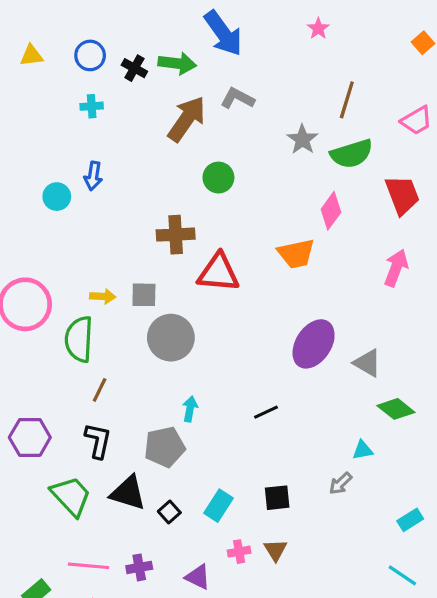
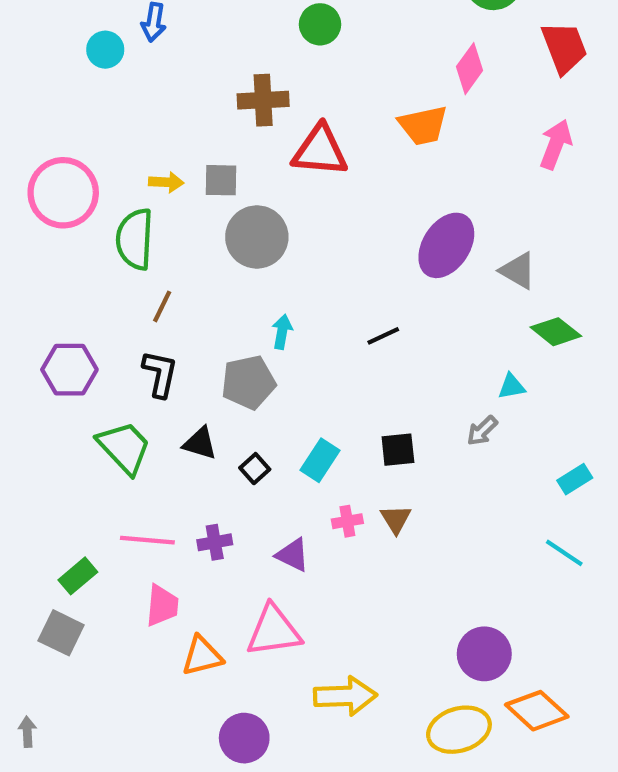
black triangle: (128, 493) -> (200, 443), size x0.7

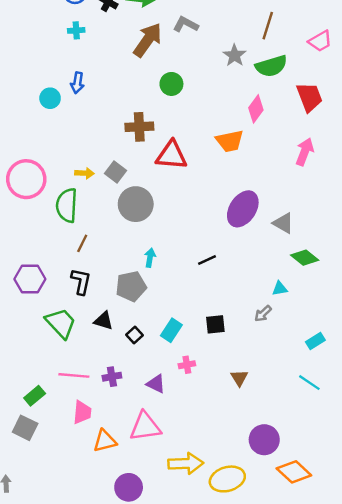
gray square: (221, 180) -> (115, 172), turned 36
brown triangle: (396, 519) -> (239, 378), moved
yellow ellipse: (459, 730) -> (227, 479), moved

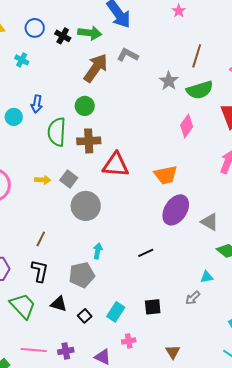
cyan cross: (76, 30) -> (22, 60), moved, turned 32
green circle: (171, 84) -> (85, 106), moved
orange trapezoid: (230, 141) -> (166, 175), moved
green semicircle: (67, 205) -> (57, 132), moved

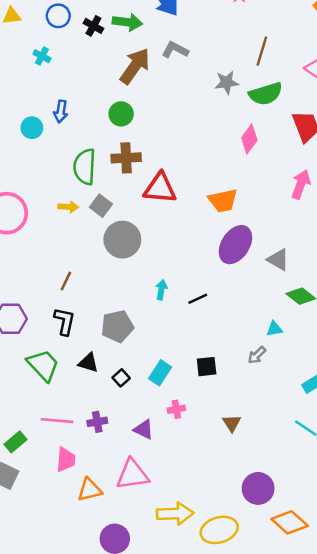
gray star: (169, 81) -> (227, 82), turned 30
green semicircle: (57, 132) -> (85, 167), moved
cyan arrow: (98, 251) -> (161, 290), moved

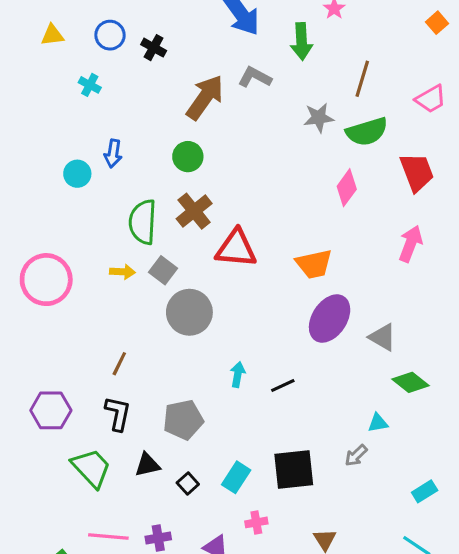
green arrow: (127, 22) -> (302, 41), moved, turned 80
brown cross: (126, 158) -> (194, 211), turned -36
black triangle: (88, 363) -> (147, 465), turned -30
black square: (207, 367) -> (294, 470), size x1.6

